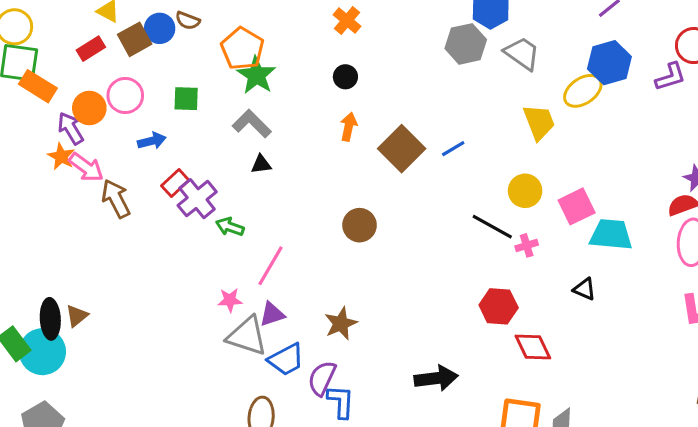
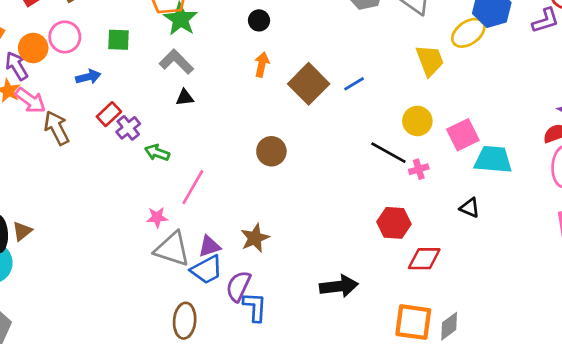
purple cross: (197, 199) -> (128, 128), size x0.7
purple triangle: (272, 314) -> (209, 246), moved
red diamond: (533, 347) -> (424, 259), turned -64

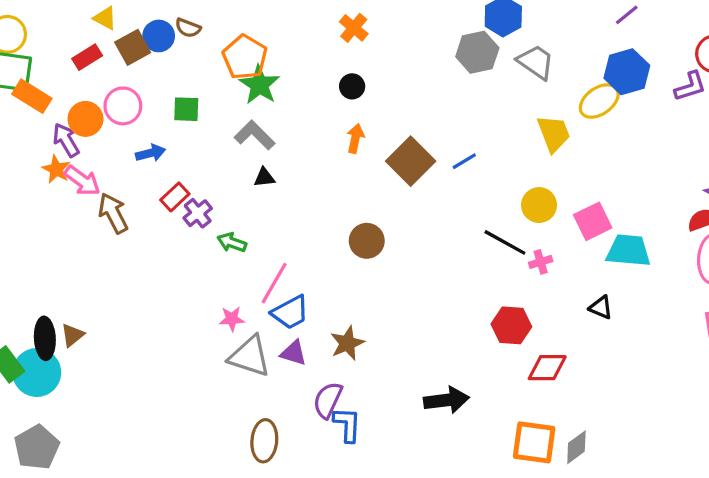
purple triangle: (209, 246) -> (294, 353), turned 35
blue trapezoid: (207, 270) -> (290, 312), moved

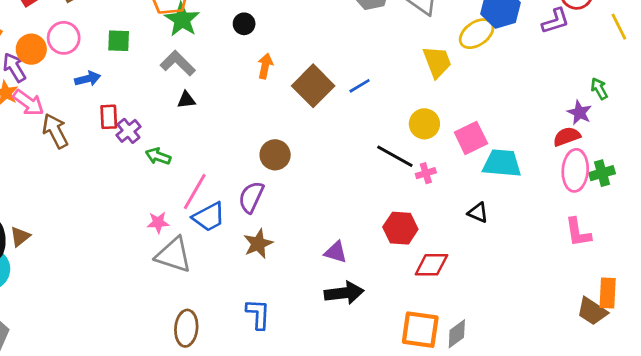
black circle: (352, 86) -> (244, 24), moved
red rectangle: (175, 197) -> (109, 117), turned -50
purple triangle: (294, 353) -> (336, 252), moved
purple semicircle: (328, 400) -> (251, 197), moved

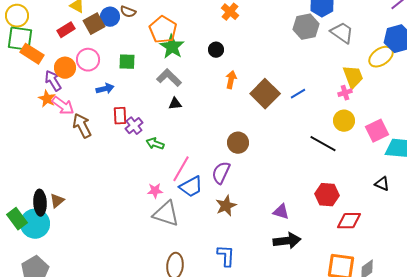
pink cross: (426, 173) -> (345, 93), moved

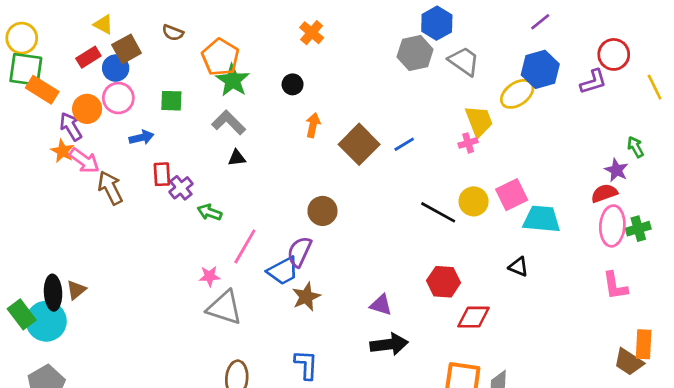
blue circle: (110, 17) -> (116, 68), moved
yellow circle: (344, 121) -> (474, 201), moved
blue trapezoid: (191, 187) -> (283, 271), moved

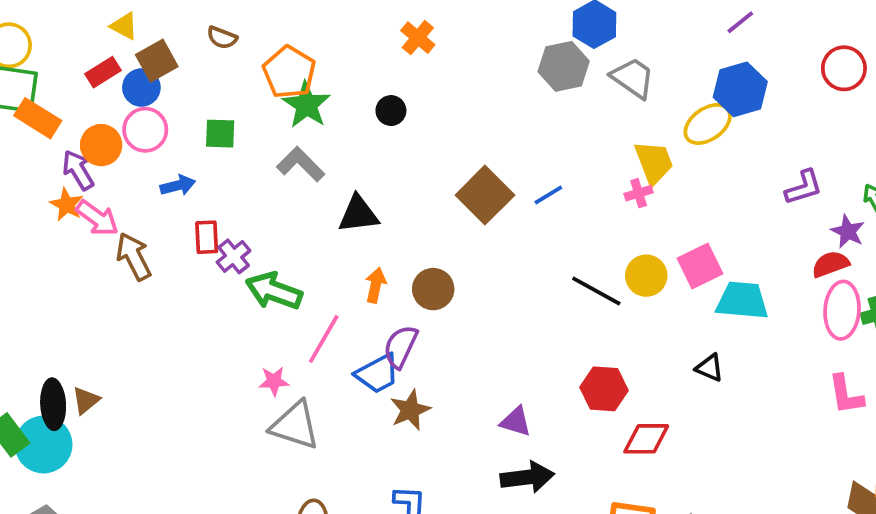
purple L-shape: (593, 82) -> (804, 187), moved
orange arrow: (313, 125) -> (376, 285), moved
black triangle: (237, 158) -> (358, 214), moved, size x1.6
green arrow: (210, 212) -> (274, 291), size x1.6

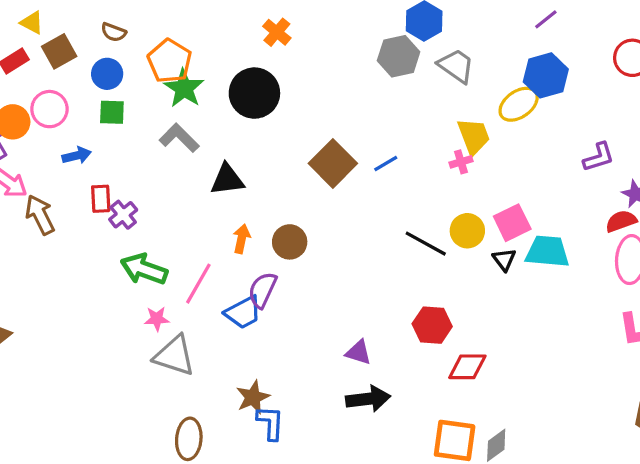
blue circle: (141, 88) -> (107, 74), moved
black circle: (391, 111) -> (254, 93), size x2.0
green arrow: (274, 291) -> (144, 269), moved
black triangle: (710, 368) -> (504, 260), moved, turned 30
brown star: (410, 410) -> (253, 397), moved

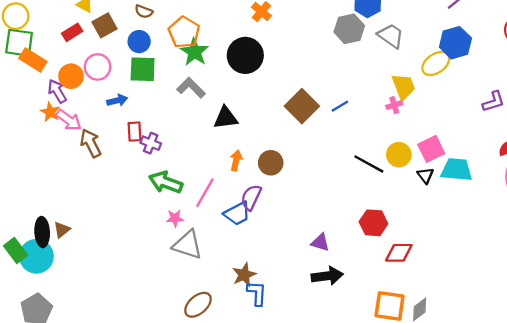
green square: (112, 112) -> (143, 69), size x1.4
purple cross: (123, 215) -> (151, 143), turned -30
brown ellipse: (189, 439) -> (198, 305), turned 44

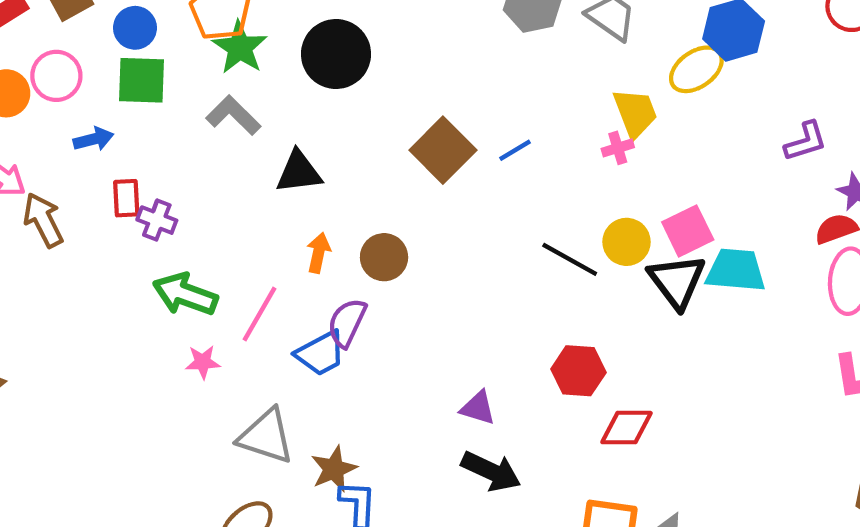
black triangle: (425, 175) -> (677, 281), size x1.8
gray triangle: (188, 245) -> (266, 436), moved
black arrow: (327, 276) -> (491, 471), turned 32

